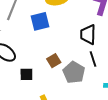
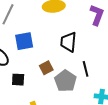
blue square: (40, 21) -> (24, 41), moved
black trapezoid: (88, 35) -> (68, 42), moved

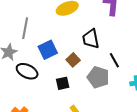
brown square: (46, 68) -> (73, 60), moved
black square: (18, 80) -> (63, 83), moved

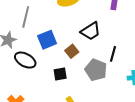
black trapezoid: (91, 39) -> (91, 31), turned -115
black line: (114, 60) -> (113, 54), turned 42

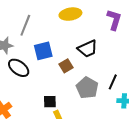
black line: (113, 54) -> (113, 82), moved
black square: (60, 74) -> (50, 102), moved

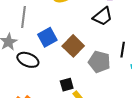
black trapezoid: (88, 49) -> (103, 17), moved
brown square: (66, 66) -> (73, 46), size x1.5

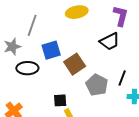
black ellipse: (28, 60) -> (27, 68), turned -35

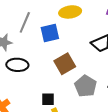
blue square: (51, 50) -> (50, 33), moved

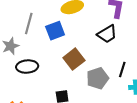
gray pentagon: (86, 86) -> (98, 78), turned 30

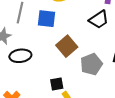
blue square: (55, 31) -> (47, 19), turned 30

